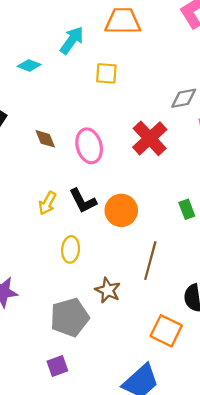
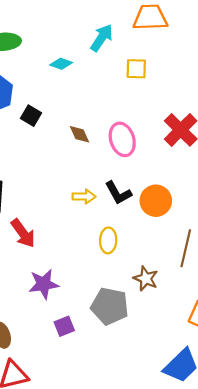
yellow arrow: (47, 203) -> (84, 196), turned -115
gray pentagon: (70, 317) -> (110, 306), turned 30
purple square: (57, 366) -> (64, 326), moved

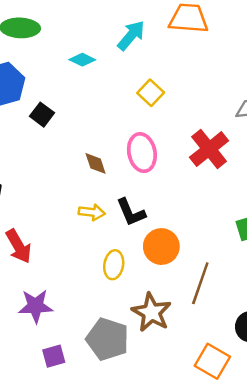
yellow square: (136, 69) -> (151, 93), moved, turned 35
brown diamond: (79, 134) -> (96, 163), moved
orange circle: (156, 201) -> (161, 247), moved
brown star: (146, 279) -> (151, 312), size x1.4

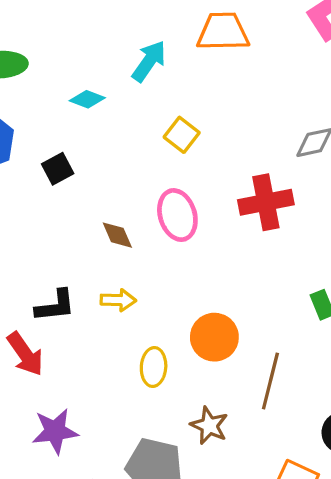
black square: (42, 115) -> (58, 169), moved, turned 30
red cross: (209, 149) -> (266, 202), turned 33
black L-shape: (131, 212) -> (55, 306), moved, turned -68
brown star: (151, 312) -> (209, 426), size x0.7

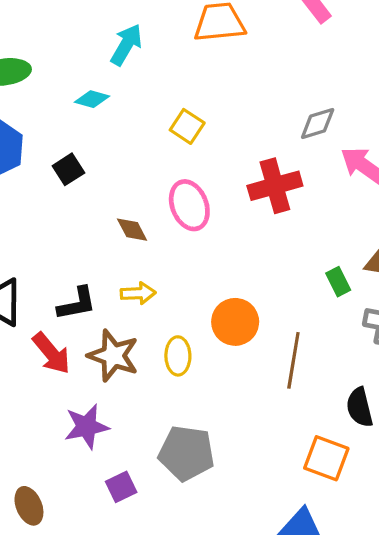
cyan arrow: (149, 61) -> (126, 45), moved
brown star: (209, 426) -> (113, 356), moved, size x1.4

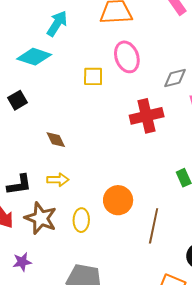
cyan diamond: (92, 99) -> (34, 57), size x1.6
yellow square: (187, 126) -> (93, 76), turned -35
pink ellipse: (189, 205) -> (127, 57), moved
purple star: (87, 426) -> (22, 262), size x0.7

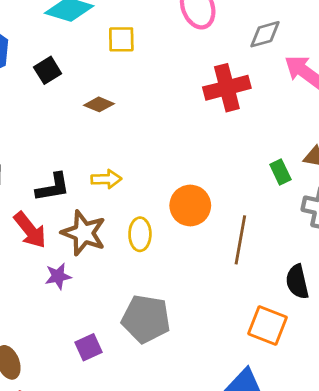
yellow square: (93, 76) -> (121, 39), moved
brown diamond: (56, 140) -> (99, 104), moved, turned -40
purple star: (22, 262) -> (58, 276), moved

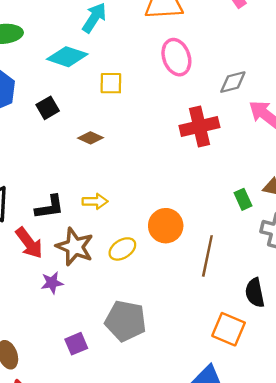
yellow ellipse: (140, 234) -> (122, 249), turned 56

